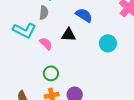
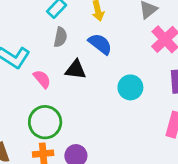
gray semicircle: (44, 13) -> (60, 37), moved
green circle: (51, 73) -> (45, 122), size x1.5

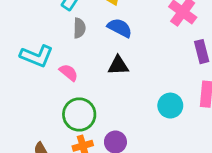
black triangle: (76, 70) -> (118, 65), moved
cyan circle: (130, 87) -> (170, 106), moved

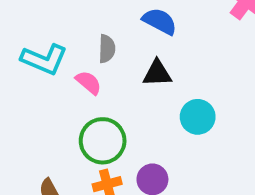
gray semicircle: (79, 28) -> (107, 49), moved
cyan circle: (170, 106) -> (198, 117), moved

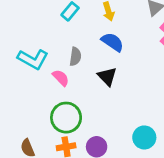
black triangle: (157, 73) -> (107, 76), turned 42
cyan circle: (198, 117) -> (144, 137), moved

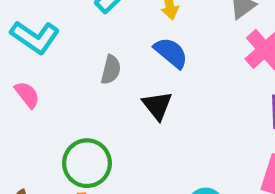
cyan L-shape: (33, 59) -> (35, 37), moved
pink semicircle: (61, 78) -> (27, 95), moved

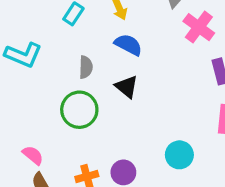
pink semicircle: (27, 95) -> (33, 155), moved
green circle: (87, 163) -> (79, 110), moved

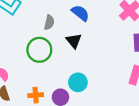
cyan circle: (179, 155) -> (78, 82), moved

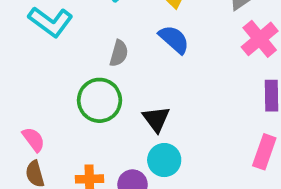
black triangle: (74, 41) -> (156, 119), moved

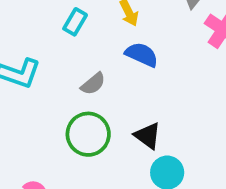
gray semicircle: (119, 53) -> (93, 84), turned 52

